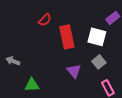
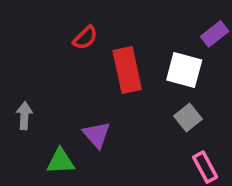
gray arrow: (13, 61) -> (24, 116), turned 72
purple triangle: (74, 71) -> (97, 135), moved

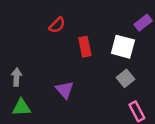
red rectangle: (127, 70) -> (85, 47), size x0.7
green triangle: (61, 161) -> (22, 108), moved

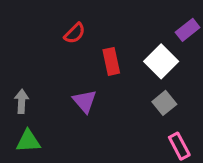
white square: (123, 47) -> (161, 61), turned 30
purple triangle: (65, 90) -> (85, 101), moved

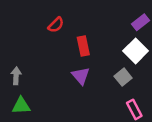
white square: (161, 61) -> (136, 51), moved
purple triangle: (85, 101) -> (81, 76), moved

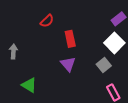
gray arrow: (16, 76) -> (13, 51), moved
green triangle: (21, 106) -> (29, 85), moved, turned 35

